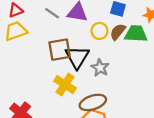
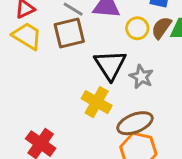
yellow trapezoid: (16, 31) -> (27, 36), turned 55
brown square: (60, 50) -> (69, 33), moved

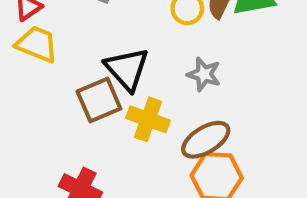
brown square: (69, 33) -> (99, 100), moved
black triangle: (110, 65) -> (127, 69), moved

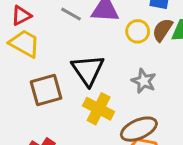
brown square: (99, 100) -> (46, 90), moved

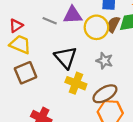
yellow circle: (138, 31) -> (96, 27), size x1.5
brown square: (46, 90) -> (26, 73), moved

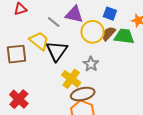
gray line: (50, 21) -> (54, 22), moved
yellow trapezoid: (20, 44) -> (39, 41), moved
yellow cross: (76, 83) -> (71, 79), moved

